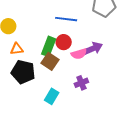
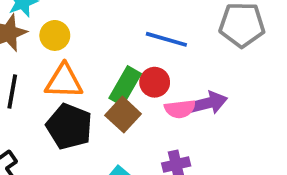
orange triangle: (17, 49) -> (64, 81), size x1.5

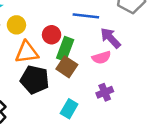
red circle: (155, 82) -> (52, 35), moved
purple arrow: (208, 103) -> (110, 38), moved, turned -110

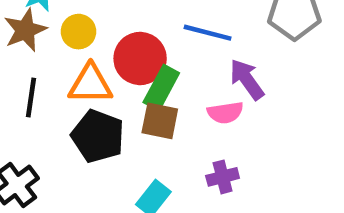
red circle: (52, 35) -> (140, 59), size x1.5
brown square: (67, 67) -> (160, 121), turned -30

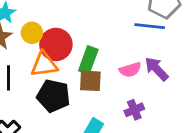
blue line: (208, 33) -> (150, 26), moved
red circle: (140, 59) -> (56, 44), moved
purple arrow: (247, 79) -> (157, 69), moved

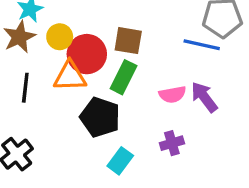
brown square: (90, 81) -> (128, 41), moved
black pentagon: (53, 96) -> (100, 117), moved

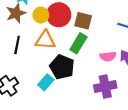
red circle: (87, 54) -> (59, 15), moved
purple cross: (172, 143) -> (105, 87), size x1.5
cyan rectangle: (120, 161) -> (46, 82), moved

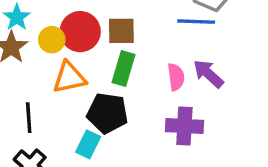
black line: (17, 45) -> (29, 118), moved
pink semicircle: (108, 56) -> (176, 77), turned -77
purple cross: (105, 87) -> (184, 126), turned 30

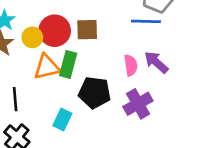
green rectangle: (124, 69) -> (68, 64), moved
black pentagon: (107, 113) -> (95, 93), moved
purple cross: (184, 126) -> (138, 104), turned -32

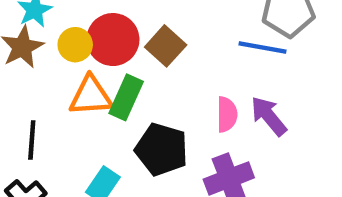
brown square: (87, 30) -> (166, 46), turned 35

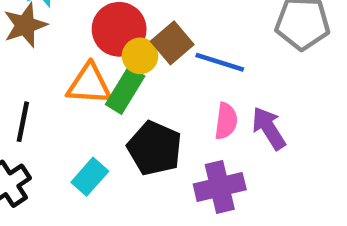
yellow circle: (75, 45) -> (140, 56), moved
blue line: (263, 47) -> (220, 62), moved

